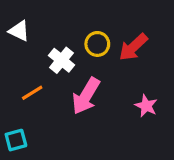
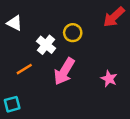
red arrow: (133, 47) -> (114, 17), moved

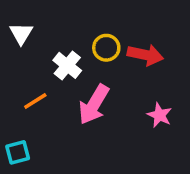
red arrow: (114, 17) -> (145, 55), moved, turned -125
white triangle: (15, 23) -> (21, 34), turned 35

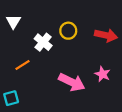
red arrow: (145, 55) -> (106, 35), moved
pink arrow: (94, 104) -> (72, 82), moved, turned -95

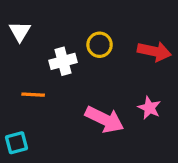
white cross: (43, 42) -> (63, 61), turned 36
orange line: (23, 65) -> (33, 95), turned 35

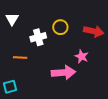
pink star: (149, 108) -> (82, 56), moved
pink arrow: (105, 119) -> (63, 73), turned -30

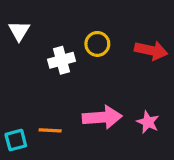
pink star: (82, 56) -> (148, 122), moved
orange line: (20, 57) -> (50, 130), moved

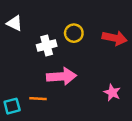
white triangle: (19, 31) -> (15, 23), turned -35
pink arrow: (102, 117) -> (61, 76), moved

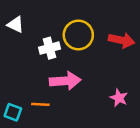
yellow circle: (74, 33) -> (78, 35), size x1.5
cyan square: (12, 106) -> (13, 112), turned 35

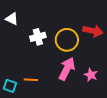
yellow circle: (78, 35) -> (67, 40), moved
pink arrow: (65, 81) -> (67, 69), moved, turned -60

